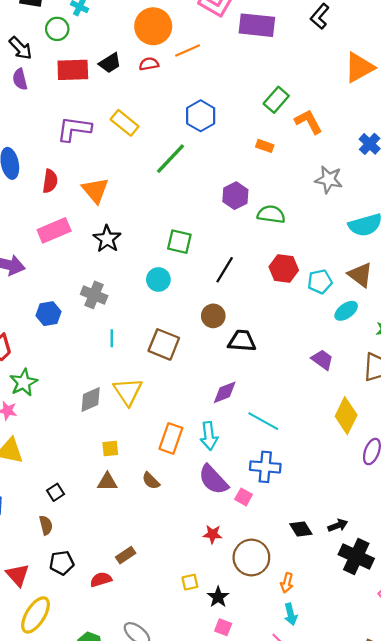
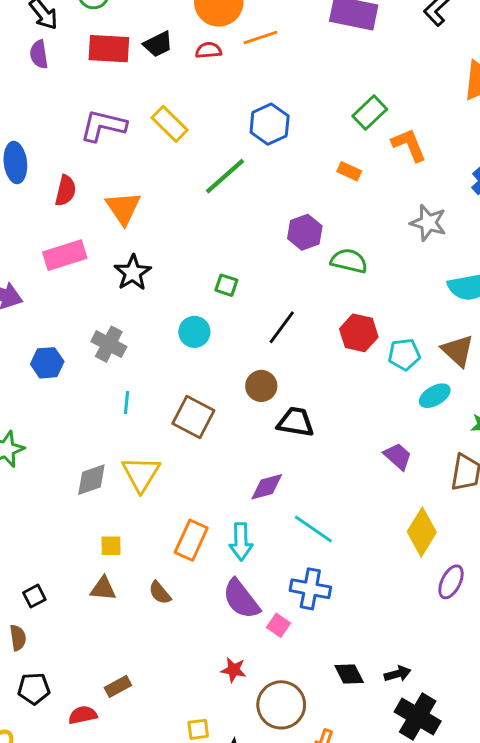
green square: (179, 242) -> (226, 285), size x0.7

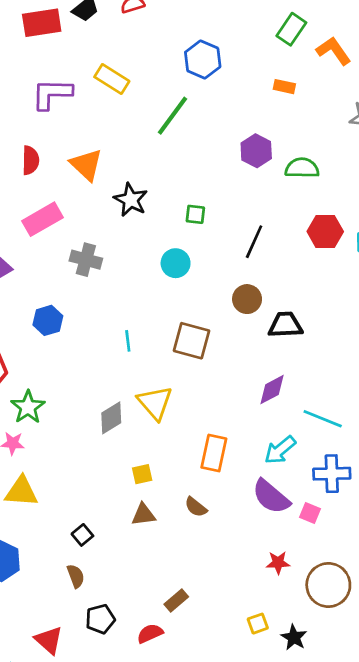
black star: (133, 273) -> (131, 200), moved
gray cross: (109, 344) -> (86, 260), moved
cyan arrow: (241, 542) -> (280, 450), moved, turned 64

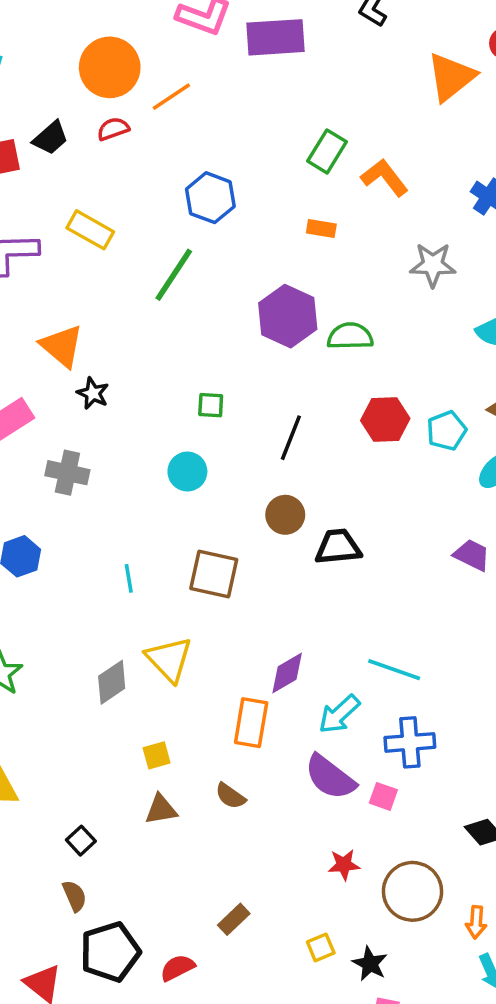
purple hexagon: (256, 151) -> (288, 316), size x1.4
black star: (131, 200) -> (93, 393), moved, size x0.7
purple diamond: (272, 390) -> (287, 673), moved
brown rectangle: (176, 601) -> (234, 919), moved
black pentagon: (100, 619) -> (110, 952), size x1.5

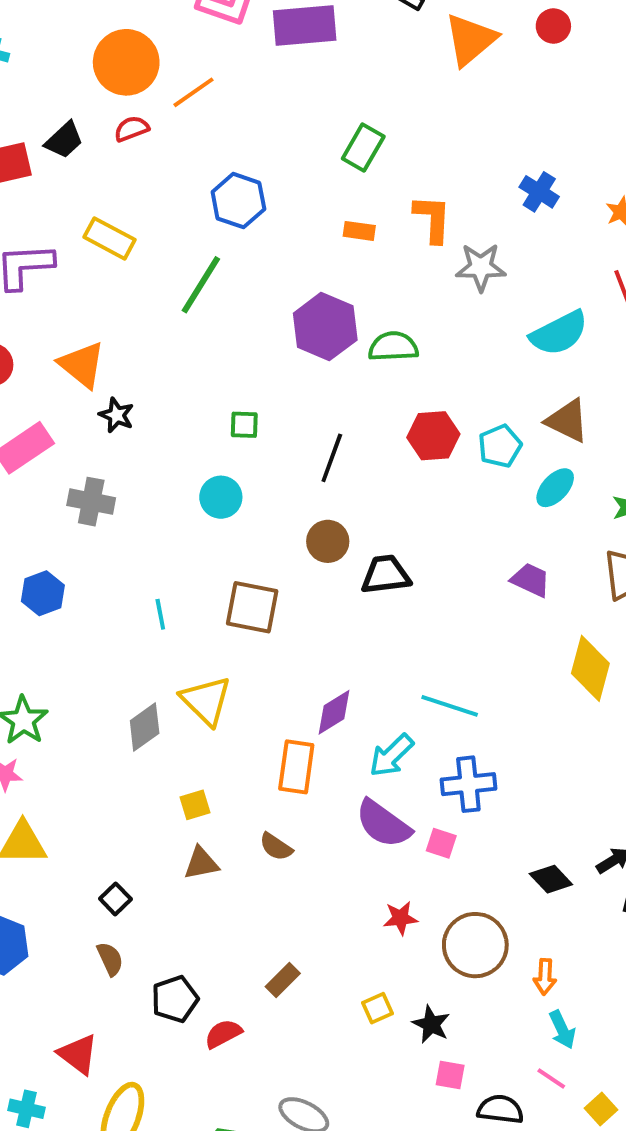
orange triangle: (451, 77) -> (470, 40), moved
orange L-shape: (385, 178) -> (432, 219), moved, turned 42
black pentagon: (110, 952) -> (175, 999), moved, size x0.7

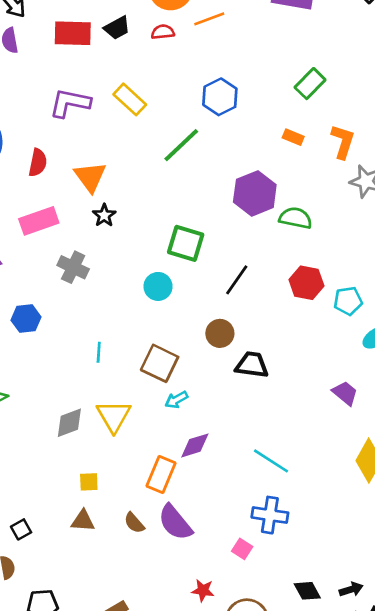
green square: (244, 425) -> (186, 243), size x1.8
cyan arrow: (391, 755) -> (176, 400), moved, size x0.7
purple semicircle: (383, 824) -> (175, 522), moved

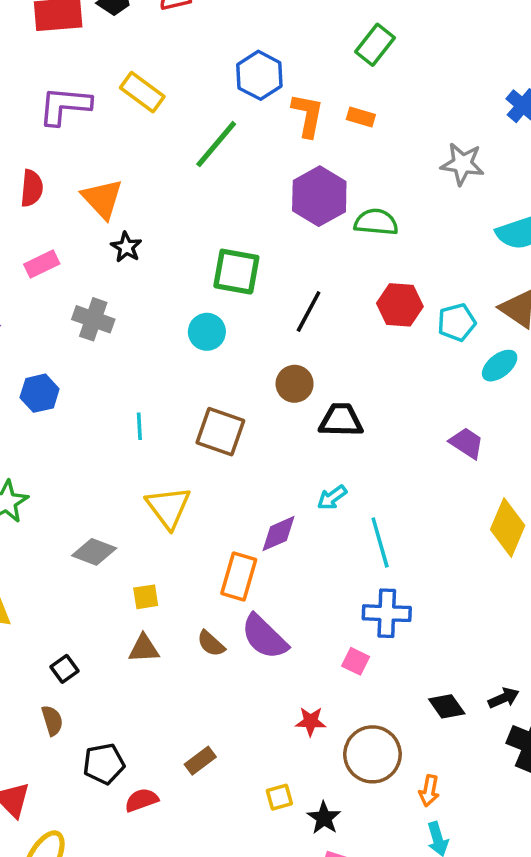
orange L-shape: (343, 142) -> (308, 115), moved
pink rectangle: (39, 221) -> (42, 264), size x0.7
cyan arrow: (176, 400) -> (332, 498), moved
gray diamond: (69, 423) -> (94, 552), moved, turned 48
cyan line: (271, 461) -> (380, 543), turned 48

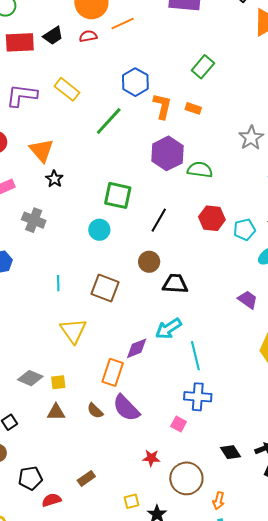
gray star: (462, 164) -> (251, 138), turned 30
cyan arrow: (332, 498) -> (168, 329), size x1.5
gray diamond: (94, 552) -> (30, 378), moved

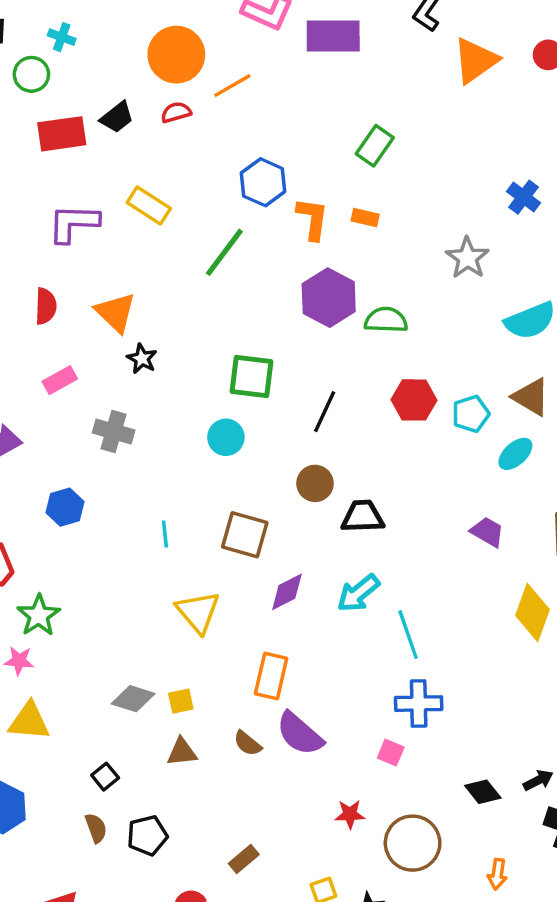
purple diamond: (137, 348) -> (287, 592), moved
black pentagon: (30, 478) -> (147, 835), moved
orange arrow: (219, 501) -> (497, 874), moved

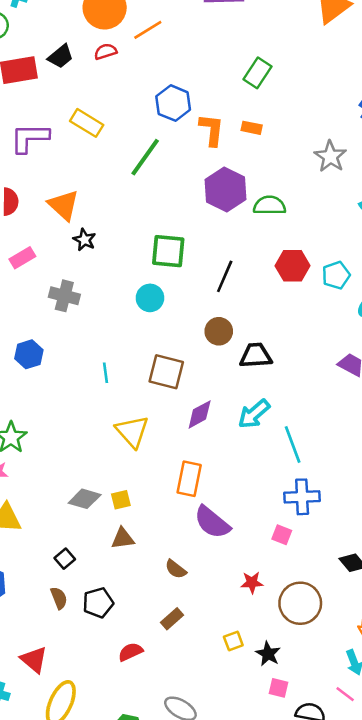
brown semicircle: (248, 743) -> (176, 569), moved

